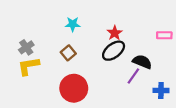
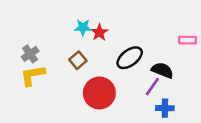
red star: (115, 33) -> (99, 32), moved
red circle: (74, 88) -> (99, 93), moved
blue cross: (161, 90) -> (165, 108), moved

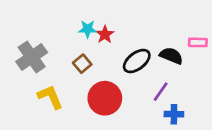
gray cross: (30, 54) -> (32, 57), size x1.6
black semicircle: (162, 70) -> (171, 56), moved
yellow L-shape: (33, 75) -> (50, 97), moved, turned 76

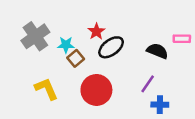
cyan star: (88, 29) -> (66, 45), moved
gray cross: (32, 57) -> (35, 36), moved
black ellipse: (137, 61) -> (111, 47), moved

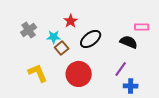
red star: (96, 31) -> (71, 21), moved
gray cross: (35, 36) -> (29, 30), size x0.7
pink rectangle: (182, 39) -> (142, 27), moved

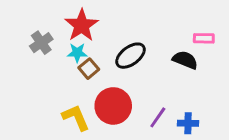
red star: (71, 21) -> (82, 25), moved, size x1.6
purple line: (121, 69) -> (158, 117), moved
yellow L-shape: (38, 73) -> (76, 117), moved

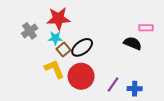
red star: (82, 25) -> (58, 19), turned 30
black ellipse: (130, 56) -> (82, 47), moved
yellow L-shape: (76, 117) -> (54, 69), moved

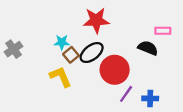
red star: (58, 19) -> (96, 20), moved
gray cross: (30, 31) -> (14, 49), moved
red circle: (81, 76) -> (115, 70), moved

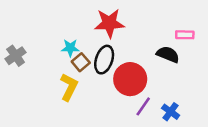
black ellipse: (92, 53) -> (104, 60), turned -35
yellow L-shape: (61, 77) -> (69, 87), turned 50
blue cross: (150, 98) -> (171, 112), turned 35

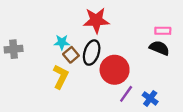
black semicircle: (168, 54) -> (159, 48), moved
gray cross: (16, 56) -> (14, 49), turned 30

